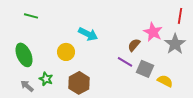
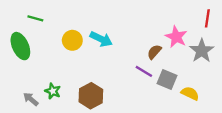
yellow circle: (66, 52) -> (72, 40), moved
green ellipse: (24, 55) -> (20, 46), moved

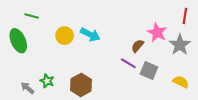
yellow semicircle: (190, 93) -> (181, 82), moved

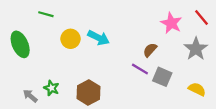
green line: (32, 16) -> (46, 14), moved
red line: (185, 16) -> (201, 18), turned -49
pink star: (157, 32) -> (171, 23), moved

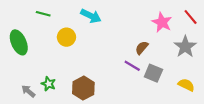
cyan arrow: (98, 38) -> (91, 16), moved

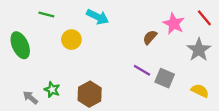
brown semicircle: (142, 48) -> (150, 37), moved

